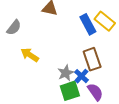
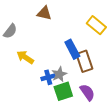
blue rectangle: (88, 24) -> (72, 49), moved
blue cross: (81, 76) -> (48, 77), moved, turned 32

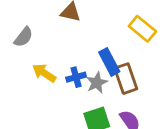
gray star: (59, 74) -> (97, 83), moved
blue cross: (48, 77) -> (76, 77), moved

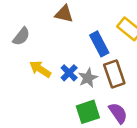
blue rectangle: (109, 62) -> (99, 44), moved
blue cross: (76, 77) -> (69, 73), turned -30

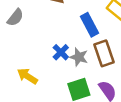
yellow arrow: (40, 69) -> (27, 76), moved
gray star: (88, 78) -> (79, 57), turned -30

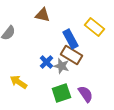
brown rectangle: (104, 53) -> (71, 55), moved, turned -40

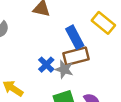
brown rectangle: (71, 55) -> (76, 56), turned -45

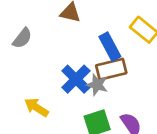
blue cross: (46, 65) -> (76, 79), size x1.5

